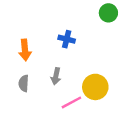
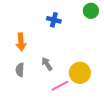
blue cross: (67, 39) -> (54, 20), moved
gray arrow: (56, 76) -> (47, 64), turned 136

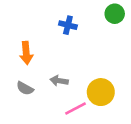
gray arrow: (47, 64) -> (59, 81), turned -48
gray semicircle: (20, 70) -> (25, 88), turned -64

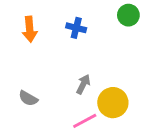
orange arrow: (26, 53) -> (30, 29), moved
gray arrow: (59, 81) -> (83, 84), moved, turned 108

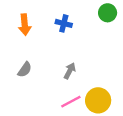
gray semicircle: (28, 98) -> (25, 70), moved, turned -84
yellow circle: (113, 103) -> (98, 100), moved

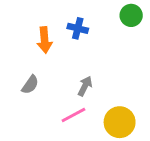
orange arrow: (25, 25) -> (45, 40), moved
pink line: (71, 102) -> (73, 115), moved

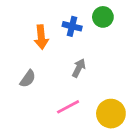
green circle: (131, 15) -> (103, 17), moved
gray arrow: (85, 86) -> (79, 68), moved

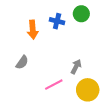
gray arrow: (79, 68) -> (76, 67), moved

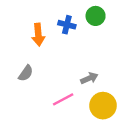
gray arrow: (76, 67) -> (89, 78), turned 40

